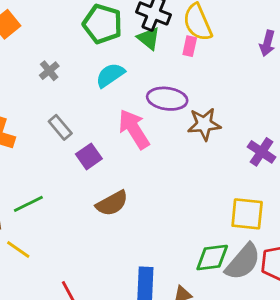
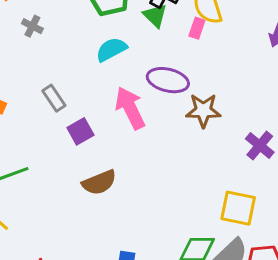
gray cross: (49, 71) -> (32, 26), moved, turned -30

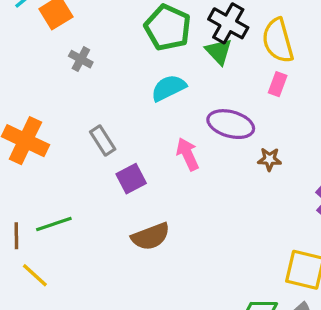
pink rectangle: (197, 28) -> (278, 84), moved
pink arrow: (130, 108) -> (188, 154), size x0.7
brown star: (203, 110) -> (270, 159), size x0.6

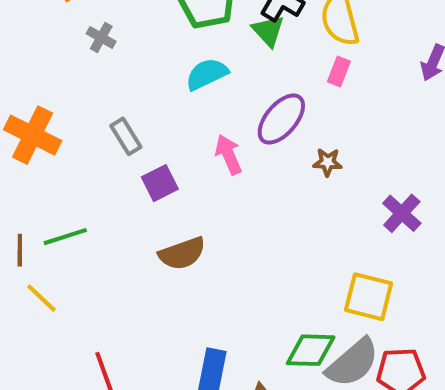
purple ellipse: (231, 124) -> (281, 119), turned -66

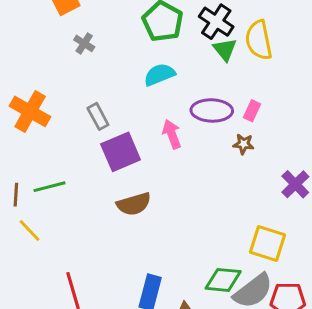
green triangle: (268, 31) -> (225, 50), moved
pink rectangle: (339, 72) -> (252, 111), moved
purple ellipse: (281, 119) -> (212, 110), turned 48
purple square: (160, 183) -> (121, 152), size x1.5

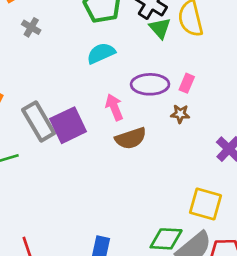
gray rectangle: (98, 116) -> (39, 121), moved, size x1.6
brown semicircle: (134, 204) -> (131, 138), moved

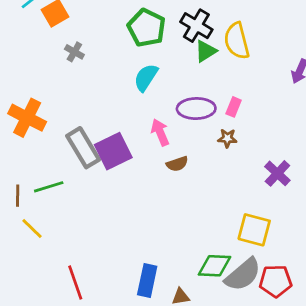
green triangle: (160, 28) -> (206, 51), turned 40
cyan semicircle: (101, 53) -> (146, 77), turned -32
brown semicircle: (131, 138) -> (177, 164), size x0.7

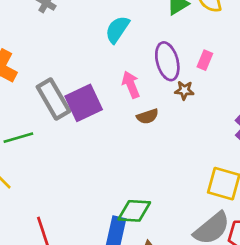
purple ellipse: (196, 109) -> (167, 61), turned 75
brown star: (227, 138) -> (184, 90), moved
green diamond: (214, 266) -> (134, 211), moved

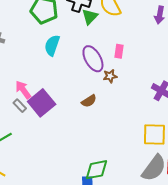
pink arrow: (131, 85) -> (23, 90), moved
gray rectangle: (53, 99) -> (20, 106), size x0.5

